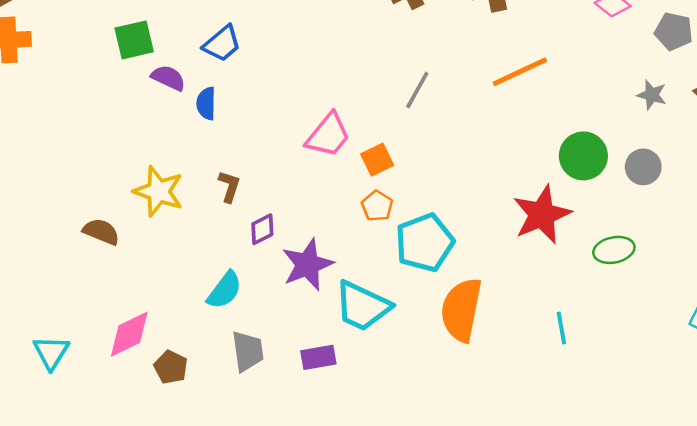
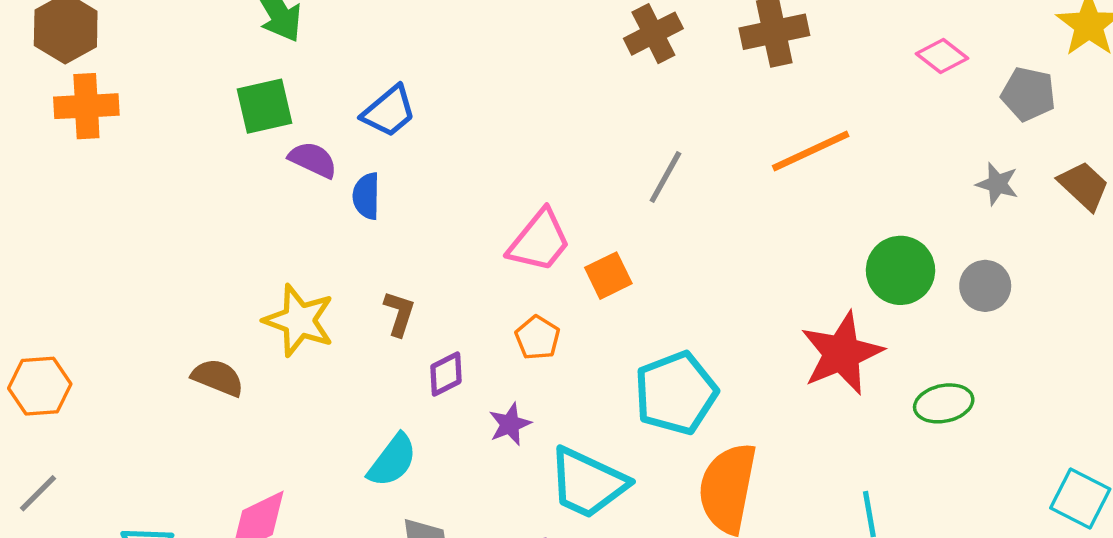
orange pentagon: (377, 206) -> (538, 338), moved
purple star: (307, 265) -> (510, 424), size x0.6

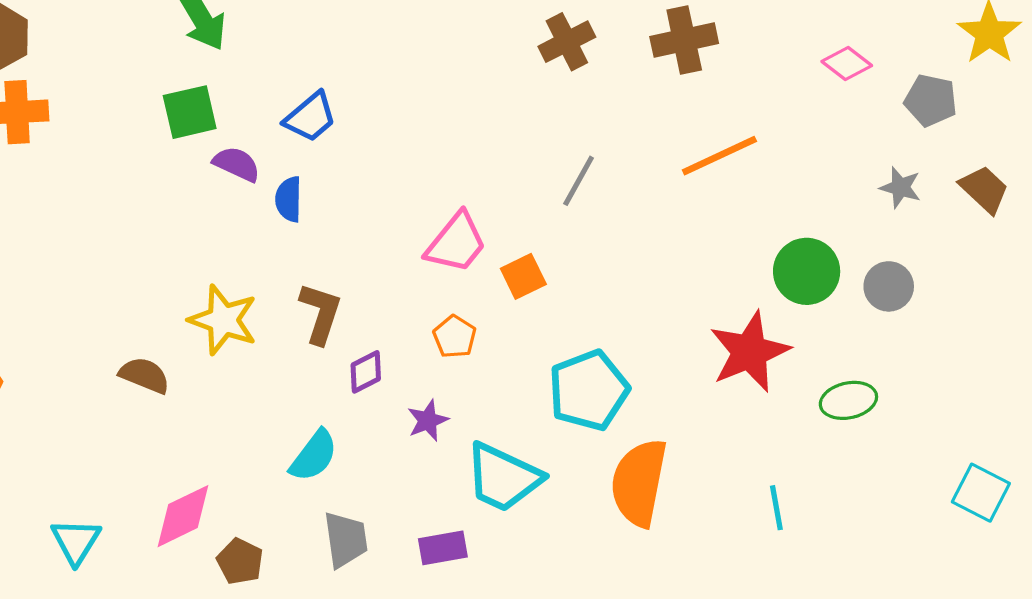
brown L-shape: (399, 314) -> (320, 313), size x1.4

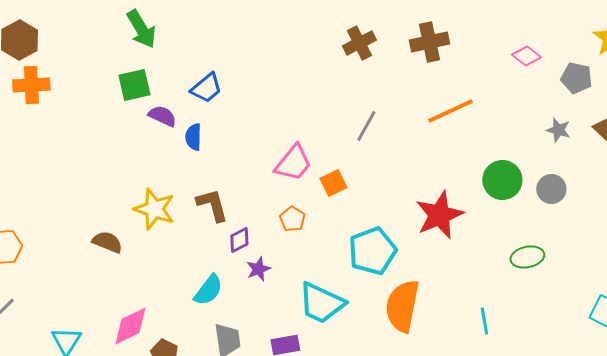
brown L-shape: (320, 313) -> (212, 205), turned -33
red star: (750, 352) -> (439, 215), moved
purple star: (428, 421) -> (258, 269), moved

